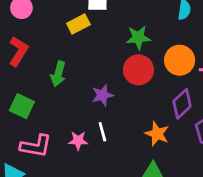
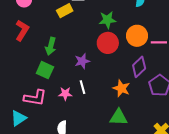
green square: (22, 106) -> (45, 70), moved

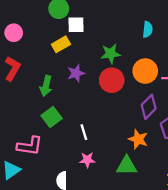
purple star: (82, 61) -> (76, 73), moved
green square: (45, 70) -> (52, 117), moved, turned 30
orange star: (121, 88) -> (138, 139), moved
pink star: (65, 94) -> (87, 160), moved

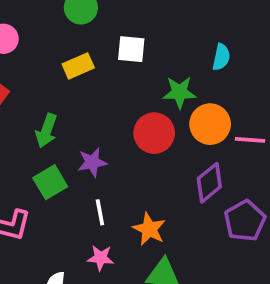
white square: (76, 25) -> (131, 49), moved
green star: (111, 54) -> (179, 92), moved
purple star: (76, 73) -> (92, 162), moved
orange star: (138, 139) -> (149, 229), moved

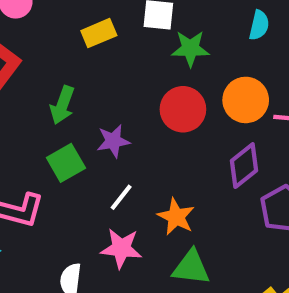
green star: (179, 92) -> (190, 49), moved
white line: (100, 212) -> (121, 197), turned 48
pink star: (101, 258) -> (121, 248), size x1.4

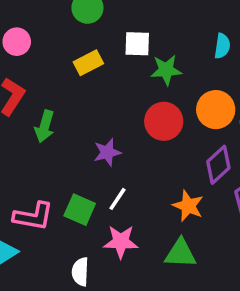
green arrow: (62, 105) -> (45, 126), moved
green square: (66, 163) -> (80, 210), moved, turned -32
orange star: (176, 217) -> (188, 206), moved

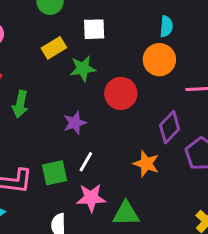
green star: (166, 70) -> (83, 68), moved
orange circle: (216, 110) -> (159, 60), moved
green square: (80, 210) -> (55, 173), turned -32
green triangle: (181, 253) -> (126, 214), moved

